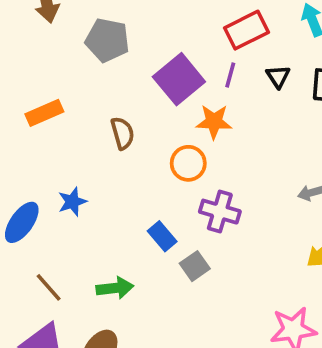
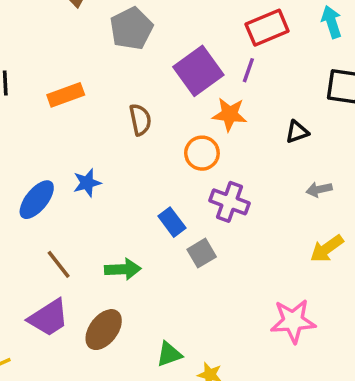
gray pentagon: (107, 40) -> (131, 28), turned 30
black triangle: (278, 76) -> (297, 132), moved, turned 40

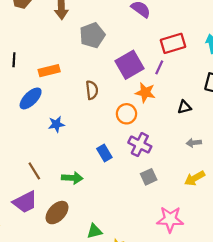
blue ellipse: (37, 200) -> (31, 98), moved
gray square: (202, 253) -> (149, 177), moved

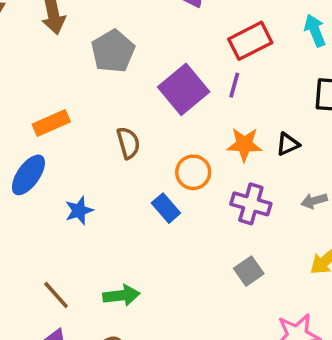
orange star: (145, 93) -> (244, 144), moved
purple cross: (140, 145) -> (251, 204), moved
blue rectangle: (104, 153) -> (166, 208), moved

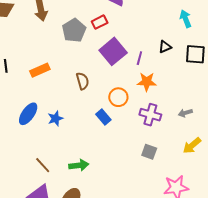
red rectangle: (250, 41) -> (100, 22), moved, size x0.7
purple line: (234, 85) -> (139, 58), moved
black triangle: (288, 144) -> (165, 47), moved
blue ellipse: (28, 175) -> (28, 114), moved
gray square: (249, 271) -> (149, 152), turned -35

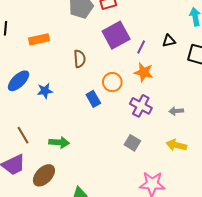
yellow arrow: (192, 146) -> (176, 145), turned 42

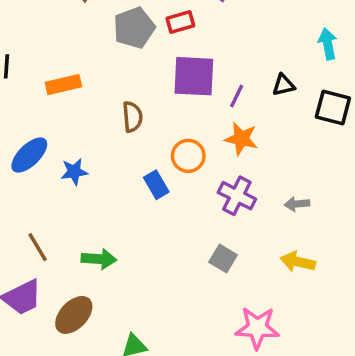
purple square: (116, 35) -> (194, 76), turned 32

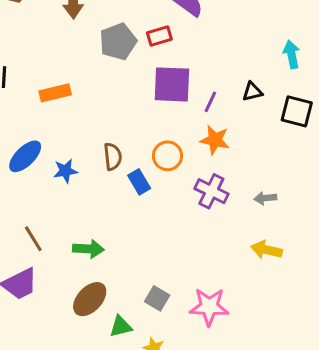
brown semicircle: (132, 117) -> (113, 157), moved
gray square: (223, 258) -> (157, 298), moved
brown ellipse: (74, 315) -> (90, 299), moved
pink star: (257, 328) -> (209, 307), moved

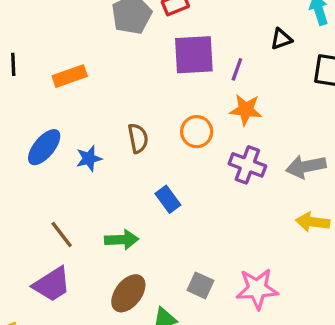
black triangle: (252, 92) -> (281, 39), moved
blue rectangle: (139, 182) -> (168, 199), moved
gray arrow: (265, 198) -> (306, 167), size x1.6

